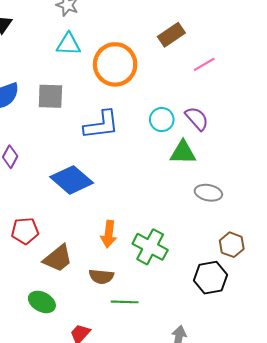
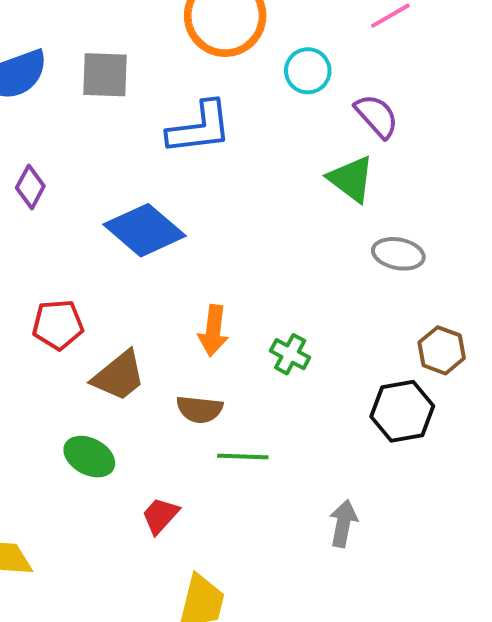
cyan circle: (162, 120) -> (308, 71), moved
green triangle: (183, 152) -> (351, 179), turned 36
green cross: (150, 247) -> (290, 354), size x0.6

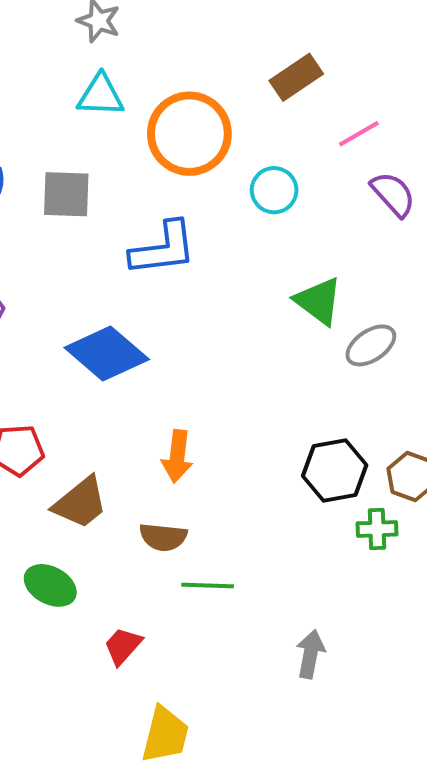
purple semicircle: (377, 116) -> (393, 194), moved
gray ellipse: (398, 254) -> (371, 345), moved, turned -45
green cross: (290, 354) -> (377, 529), moved, turned -30
black hexagon: (402, 411) -> (335, 470), moved

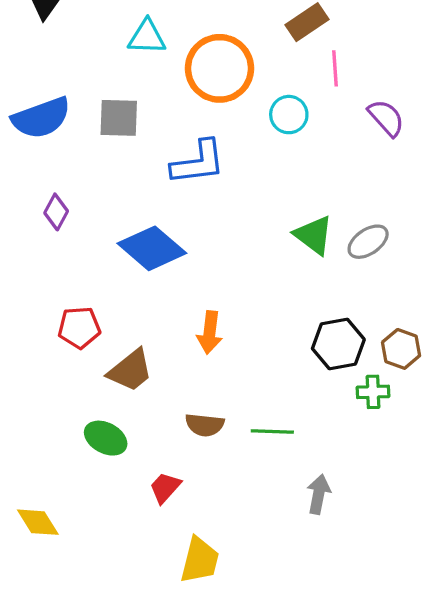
pink line: (359, 134) -> (335, 68), moved, turned -64
green triangle: (318, 301) -> (314, 235), moved
brown semicircle: (163, 537) -> (205, 425), moved
green line: (208, 585) -> (272, 431), moved

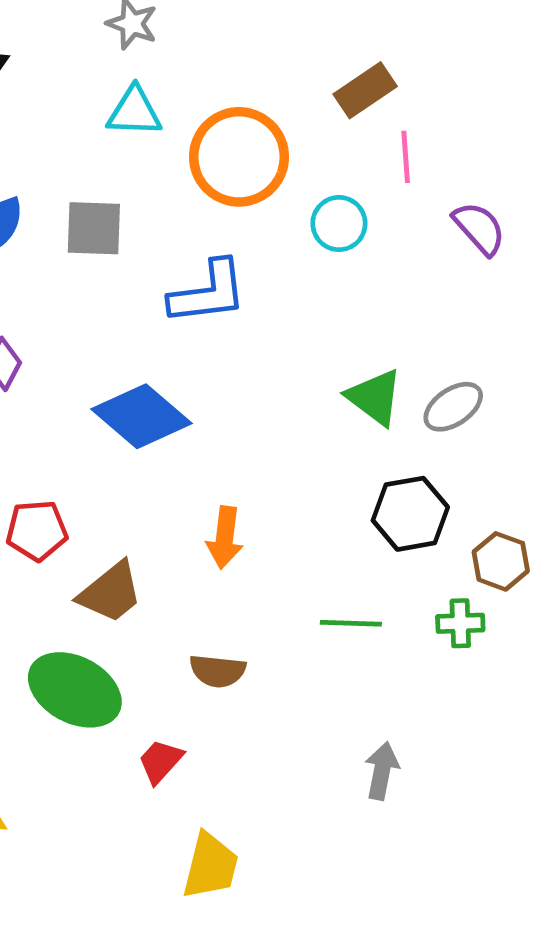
black hexagon: (338, 344) -> (410, 514), moved
green line: (272, 431) -> (351, 623), moved
green ellipse: (106, 438) -> (75, 690), size x1.5

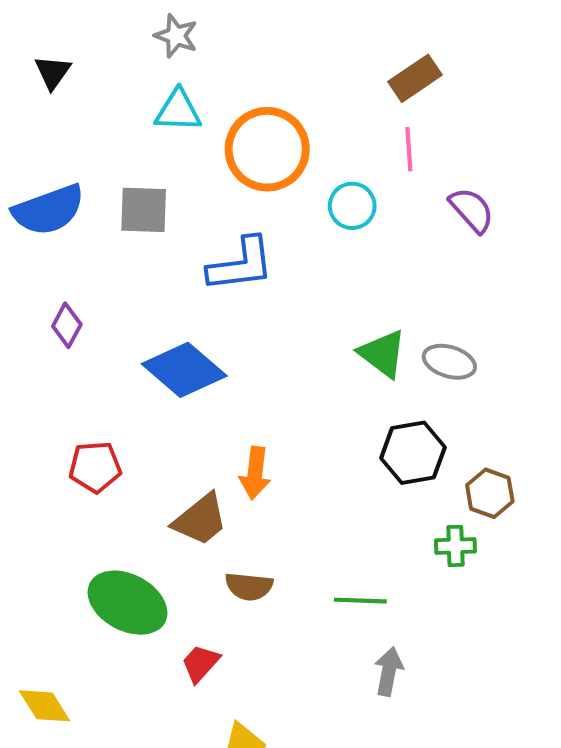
brown rectangle: (365, 90) -> (415, 78), moved
gray ellipse: (453, 407) -> (449, 362), turned 51
brown trapezoid: (111, 592) -> (200, 520), moved
green line: (351, 623) -> (360, 601), moved

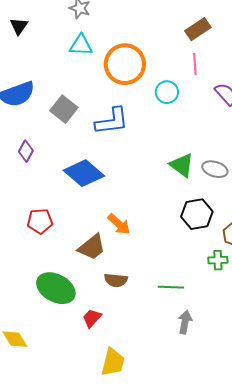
gray square: (144, 210) -> (64, 109), moved, turned 36
orange arrow: (255, 473) -> (119, 224), turned -55

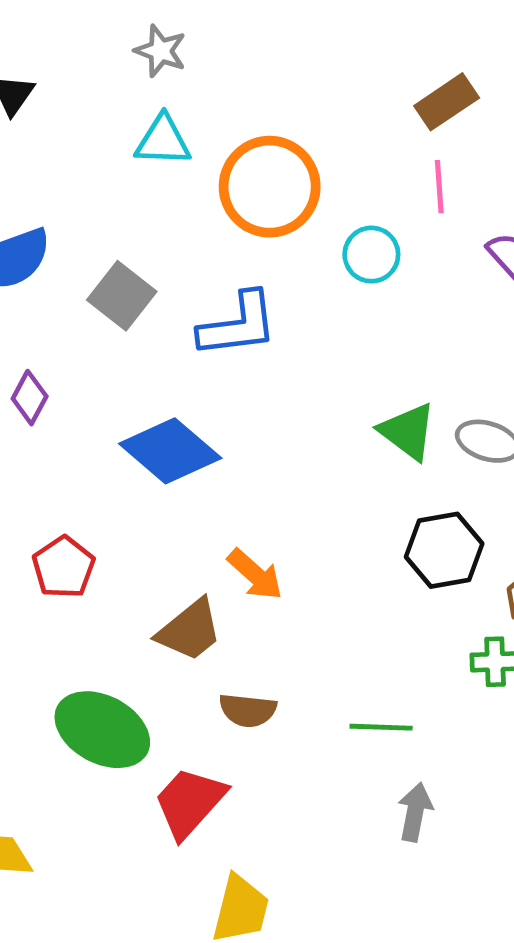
red pentagon: (40, 221) -> (64, 567), turned -30
red trapezoid: (92, 318) -> (190, 802), size x1.6

